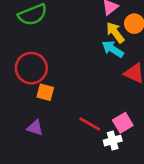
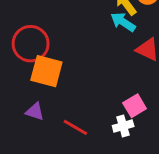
orange square: (45, 92) -> (46, 71), size x1.6
red line: (90, 124) -> (75, 127), moved

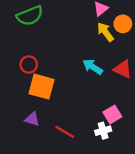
cyan arrow: (123, 22) -> (93, 67), moved
red circle: (31, 44) -> (29, 65), size x0.6

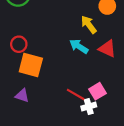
yellow arrow: (105, 32) -> (89, 25), moved
red line: (65, 132) -> (76, 94), moved

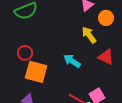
cyan arrow: (79, 46) -> (72, 61), moved

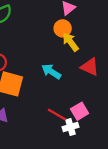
orange circle: (106, 18) -> (63, 28), moved

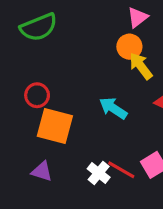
white cross: (71, 127) -> (99, 173), moved, turned -35

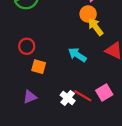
orange square: (55, 126) -> (39, 67), size x0.6
purple triangle: (42, 171) -> (30, 97), turned -40

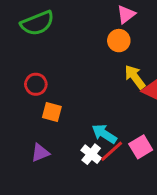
yellow arrow: (96, 27) -> (135, 77), moved
cyan arrow: (77, 55) -> (104, 134), moved
red line: (83, 96) -> (112, 151), turned -72

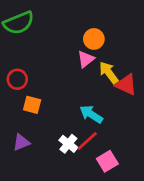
pink triangle: (126, 14) -> (86, 59), moved
cyan arrow: (104, 134) -> (91, 114), moved
pink square: (141, 147) -> (107, 161), moved

